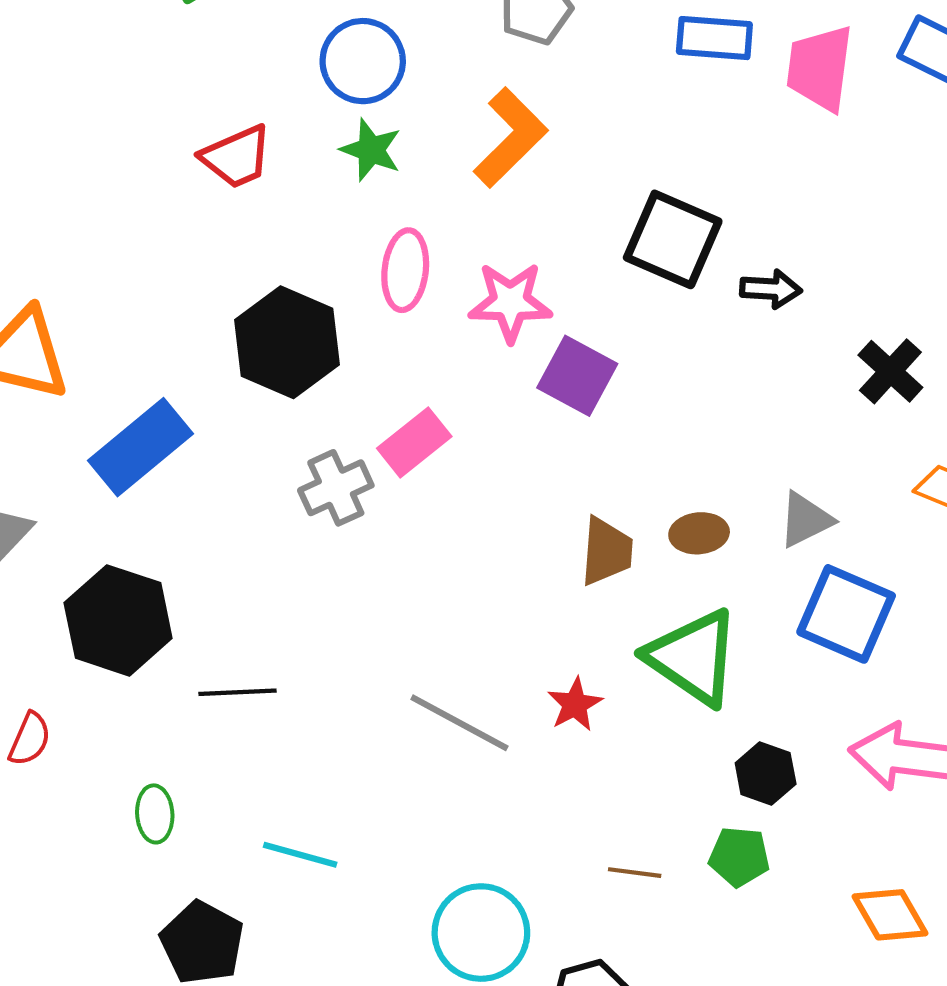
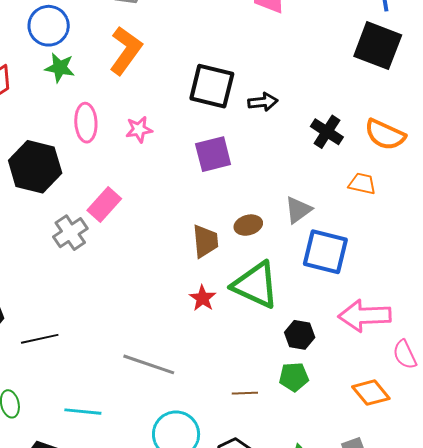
pink star: (510, 302) -> (139, 129), size x0.7
purple square: (577, 376) -> (213, 154), moved, turned -33
red star: (575, 704) -> (203, 298), moved
gray line: (459, 723) -> (149, 364), moved

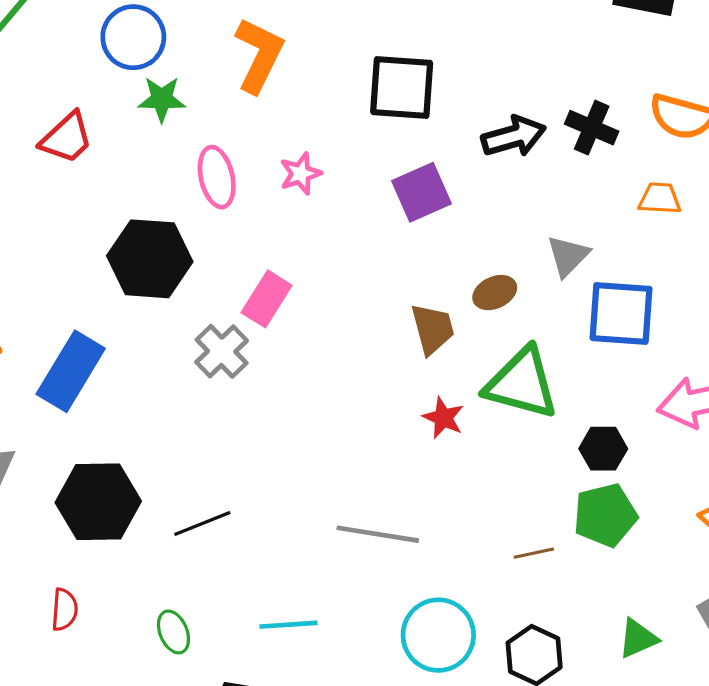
black arrow: (263, 102) -> (514, 136), moved, size x1.4
green pentagon: (294, 377) -> (605, 515), size x1.4

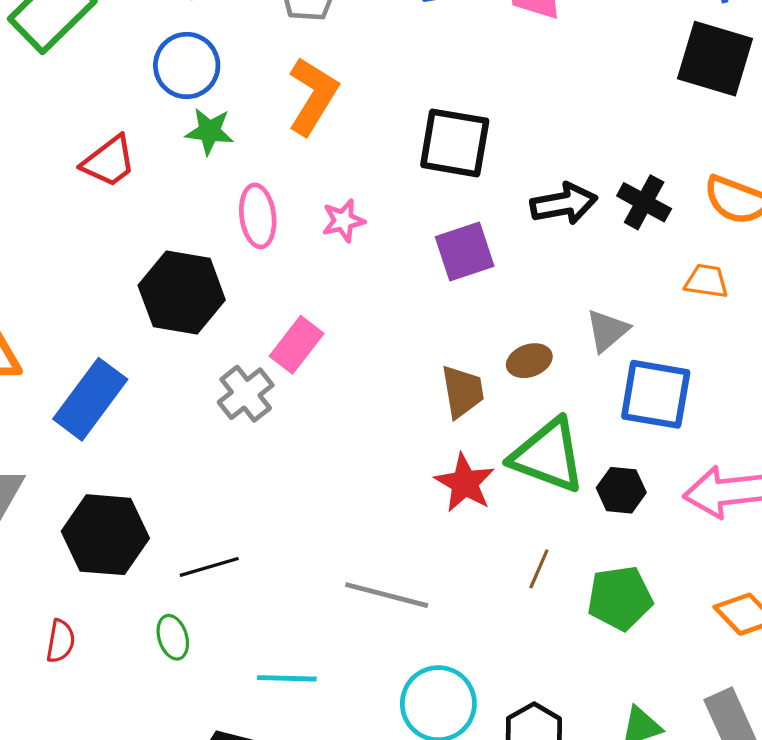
red star: (443, 418) -> (465, 483), size x1.4
black hexagon: (603, 449) -> (621, 490), moved
brown line: (534, 553) -> (539, 569), moved, turned -60
green ellipse: (173, 632) -> (173, 637), moved

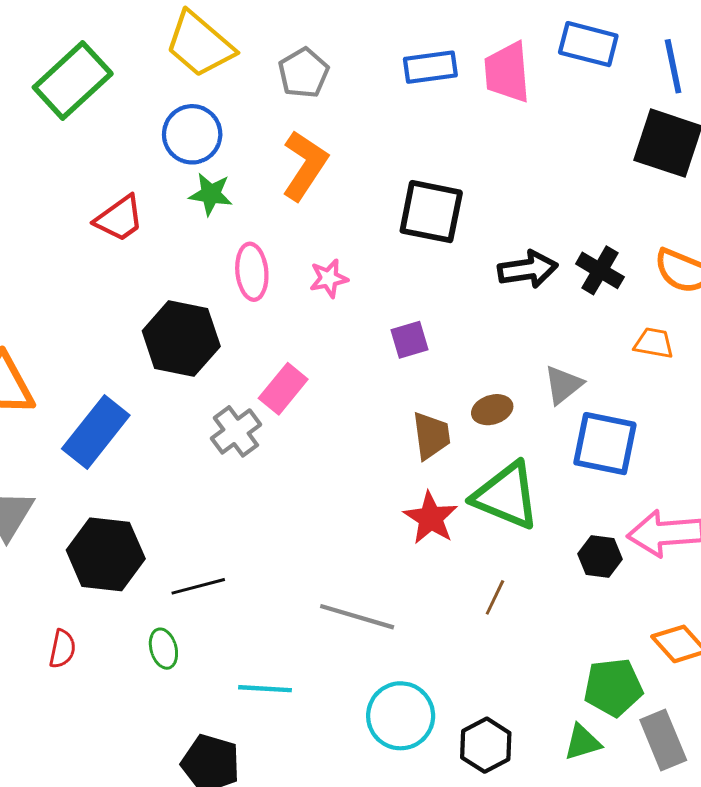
purple square: (465, 251) -> (410, 340), moved, size x0.7
black hexagon: (621, 490) -> (600, 556), moved
green pentagon: (620, 598) -> (613, 687), moved

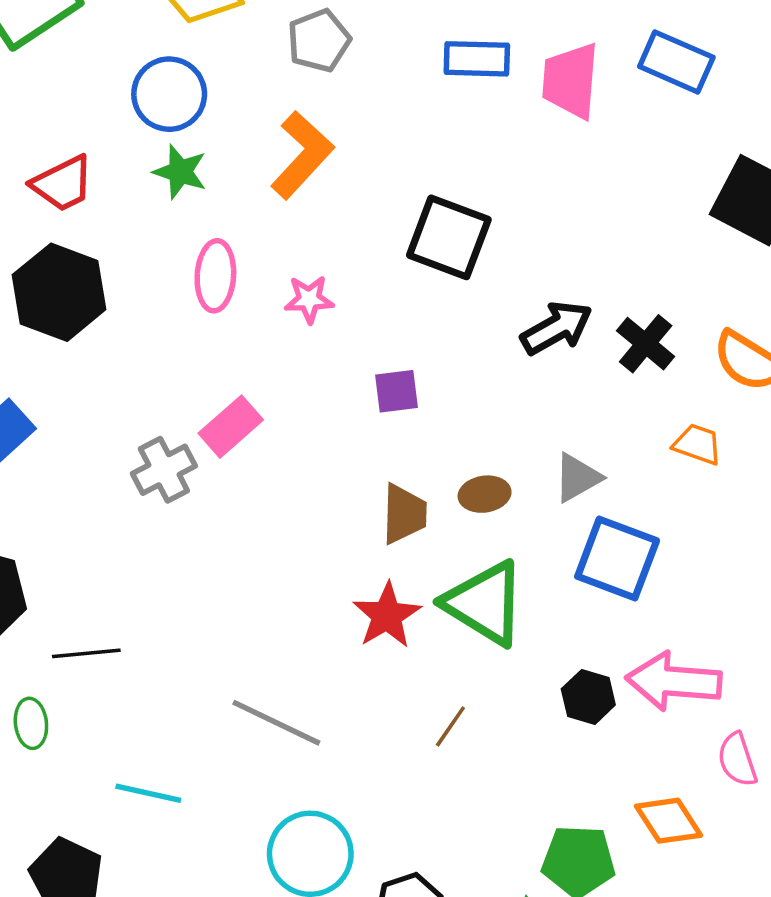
black arrow: (528, 269) -> (556, 328), turned -30
black hexagon: (181, 339) -> (59, 292), moved

